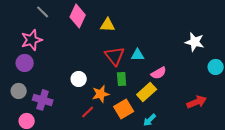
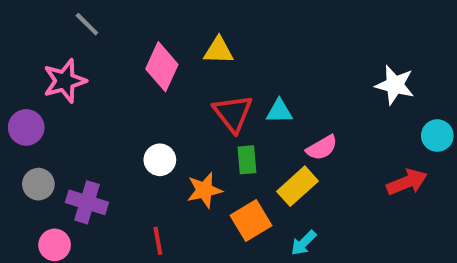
pink diamond: (78, 16) -> (162, 67), moved
purple circle: (25, 63) -> (26, 127), moved
red arrow: (197, 102) -> (407, 182), moved
red line: (88, 112) -> (158, 241), moved, turned -56

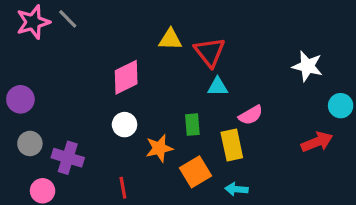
pink diamond: (162, 67) -> (126, 77), moved, turned 39
pink star: (65, 81) -> (33, 22), moved
red triangle: (233, 113) -> (210, 52), moved
yellow rectangle: (298, 186) -> (232, 145), turned -60
cyan arrow: (304, 243) -> (237, 189), turned 50

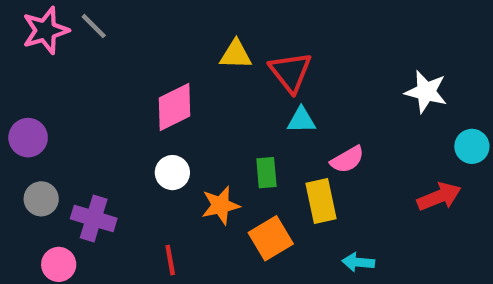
cyan arrow: (237, 189) -> (358, 262), moved

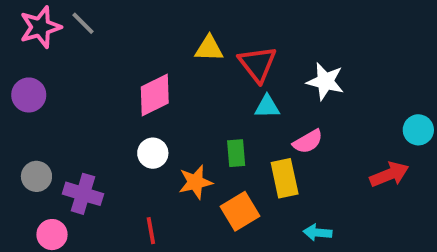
white star: (426, 92) -> (325, 81), moved
purple circle: (28, 138) -> (29, 95), moved

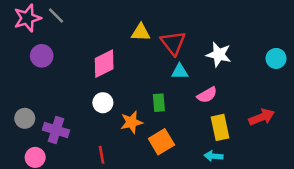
purple circle: (29, 95) -> (42, 56), moved
cyan circle: (418, 130) -> (276, 58), moved
yellow rectangle: (285, 178) -> (220, 127), moved

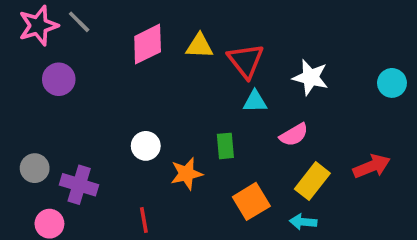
pink diamond: (104, 64) -> (148, 44), moved
yellow rectangle: (220, 127) -> (312, 181), turned 50
orange square: (161, 142) -> (251, 201), moved

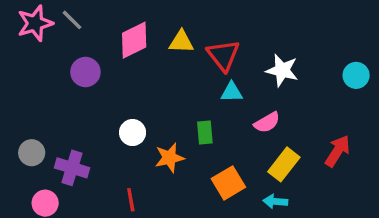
purple circle: (59, 79) -> (85, 72), moved
red arrow: (372, 166) -> (338, 151), turned -36

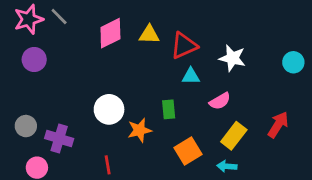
red triangle: (223, 55) -> (184, 46), turned 44
purple circle: (85, 72) -> (34, 59), moved
white circle: (133, 133) -> (109, 109), size x1.4

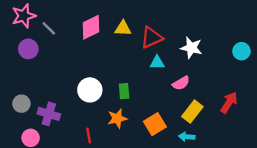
gray line: (59, 17) -> (49, 28), moved
green rectangle: (169, 109) -> (124, 91), moved
orange star: (140, 130) -> (117, 118), moved

